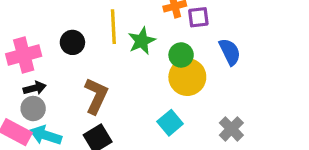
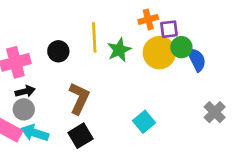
green circle: (181, 55) -> (181, 47), moved
yellow circle: (187, 77) -> (159, 53), moved
gray cross: (231, 129) -> (215, 112), moved

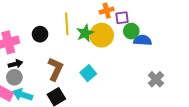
yellow circle: (159, 53) -> (102, 35), moved
blue semicircle: (197, 60) -> (143, 40), turned -60
cyan square: (144, 122) -> (88, 73), moved

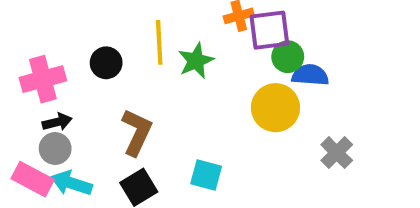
purple square: (122, 18) -> (269, 30), size x1.5
yellow circle: (102, 35) -> (275, 108), moved
cyan square: (88, 73) -> (206, 175), moved, turned -35

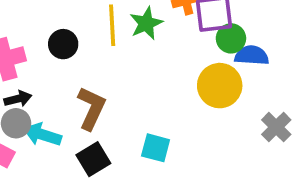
green star: (196, 61) -> (146, 23), moved
cyan arrow: (71, 183) -> (42, 135), moved

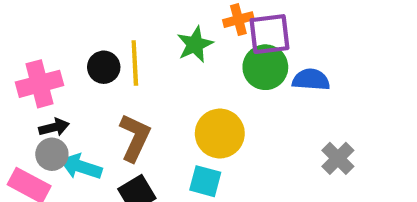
yellow line: (112, 25) -> (135, 63), moved
green circle: (231, 38) -> (265, 67), moved, size x1.4
yellow circle: (220, 86) -> (220, 134), moved

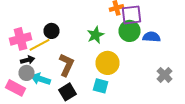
green star: (195, 44) -> (96, 35), moved
yellow line: (135, 63) -> (40, 45), moved, turned 65

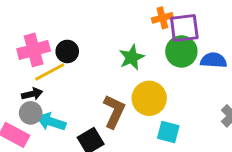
pink cross: (20, 39) -> (34, 50), moved
brown L-shape: (66, 65) -> (114, 111), moved
cyan square: (100, 86) -> (168, 132), moved

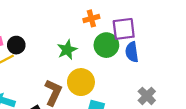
purple square: (184, 28) -> (124, 29), moved
blue semicircle: (214, 60) -> (132, 52), turned -102

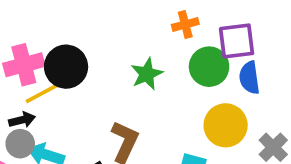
black circle: (16, 45) -> (66, 67), size x1.5
yellow circle: (81, 82) -> (226, 125), moved

